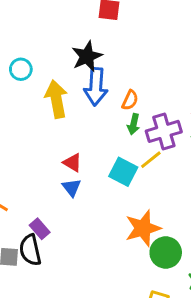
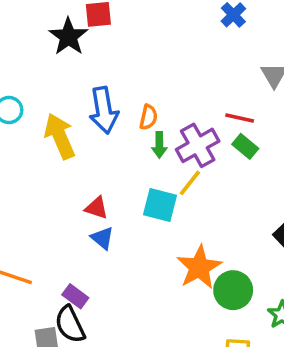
black star: (87, 56) -> (69, 37), moved

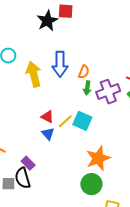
yellow line: (190, 183) -> (65, 121), moved
green circle: (233, 290) -> (91, 184), moved

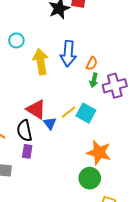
red triangle: (47, 117) -> (36, 109), moved, size x1.5
orange star: (98, 158) -> (99, 153), turned 30
purple rectangle: (28, 163) -> (27, 151), turned 48
black semicircle: (23, 178) -> (24, 131), moved

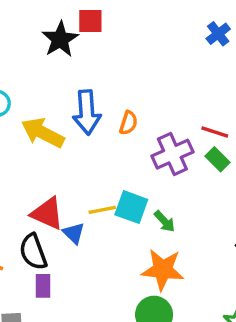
yellow arrow: (41, 62) -> (43, 133), turned -45
green arrow: (94, 80) -> (165, 221), moved, turned -48
yellow line: (69, 112) -> (102, 210), turned 35

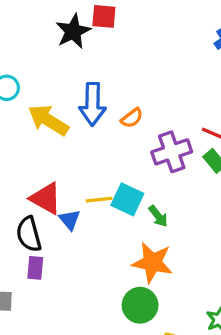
orange semicircle: (128, 123) -> (132, 118), turned 30

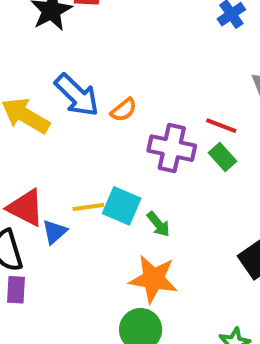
blue arrow: (93, 104) -> (77, 95), turned -45
purple cross: (172, 152) -> (172, 148), turned 33
blue triangle: (70, 220) -> (54, 232), turned 30

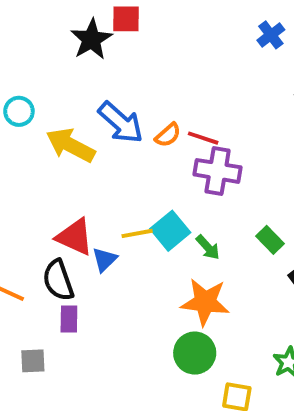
red line: (221, 126) -> (203, 138), moved
green rectangle: (223, 157) -> (270, 240), moved
cyan square: (122, 206) -> (170, 231), turned 30

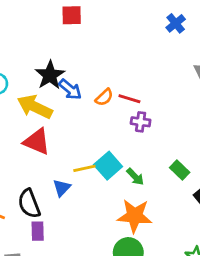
black star: (91, 39) -> (50, 75), moved
blue arrow: (121, 123) -> (70, 89), size x0.7
purple cross: (218, 171) -> (141, 122), size x0.6
red triangle: (75, 237) -> (37, 142), moved

